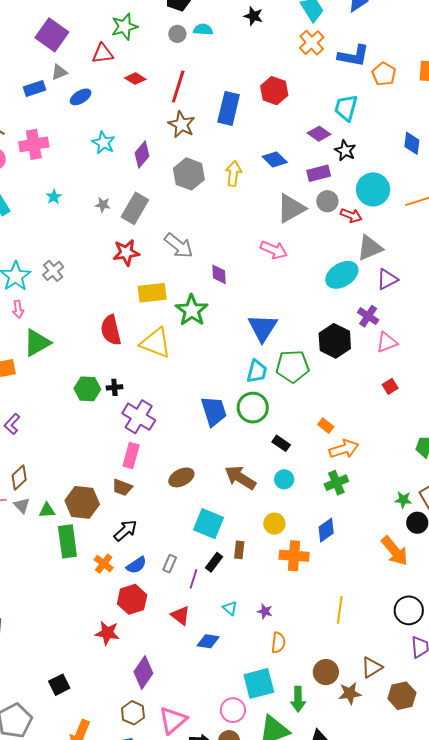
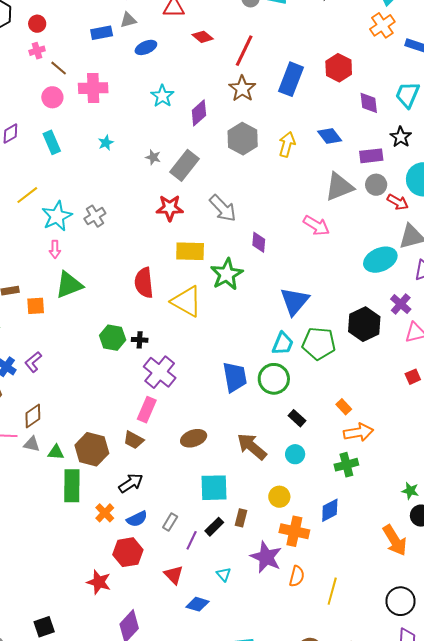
purple diamond: (319, 134) -> (369, 103), moved, turned 40
gray triangle: (22, 505) -> (32, 444), turned -42
cyan square: (208, 524) -> (214, 488), turned -32
purple star: (265, 611) -> (266, 557), moved, size x2.0
orange semicircle: (278, 643) -> (297, 576), moved

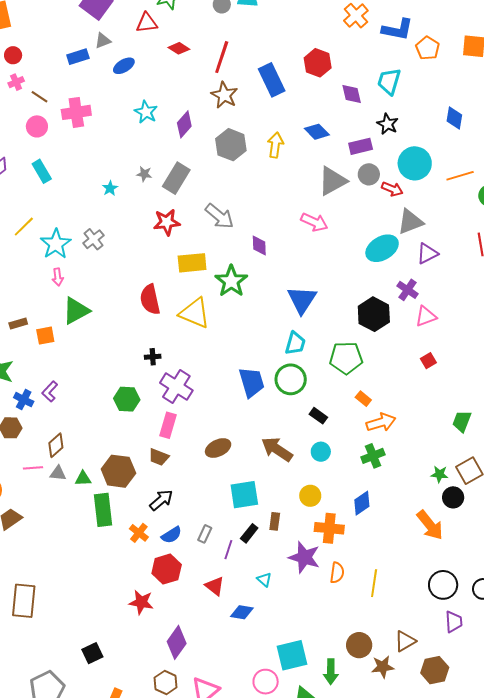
blue rectangle: (291, 79) -> (272, 80), turned -40
cyan star: (106, 143) -> (110, 188), moved
green hexagon: (113, 338) -> (127, 399), moved
green pentagon: (319, 343) -> (346, 358), moved

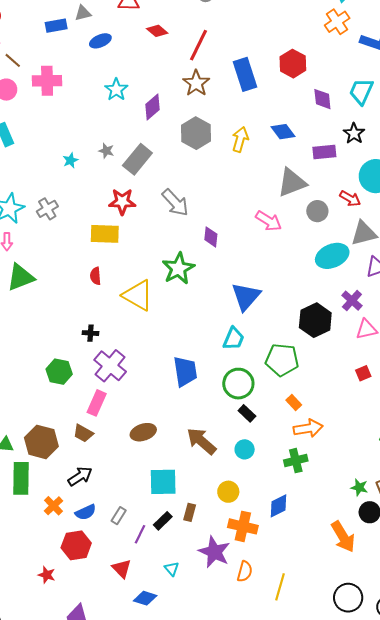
gray circle: (369, 174) -> (317, 211), moved
yellow rectangle: (192, 263) -> (105, 234), moved
red semicircle: (150, 299) -> (95, 276), size x0.6
green circle: (291, 379) -> (238, 384), moved
red star: (141, 602) -> (47, 575), size x0.7

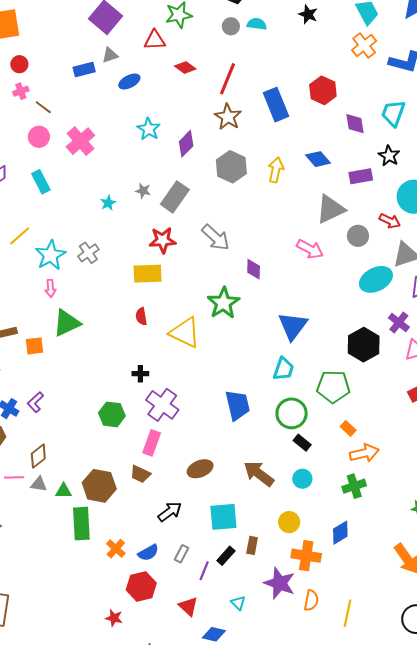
pink cross: (47, 81) -> (80, 141), moved, turned -36
black arrow: (80, 476) -> (170, 512), moved

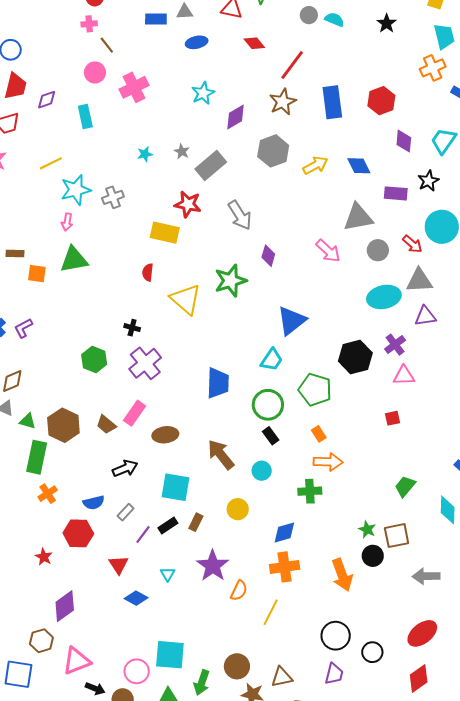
yellow arrow: (276, 170) -> (315, 165), turned 35
pink rectangle: (152, 443) -> (135, 413), moved
orange cross: (116, 549) -> (48, 494), moved
orange cross: (306, 556) -> (285, 567), moved, turned -32

